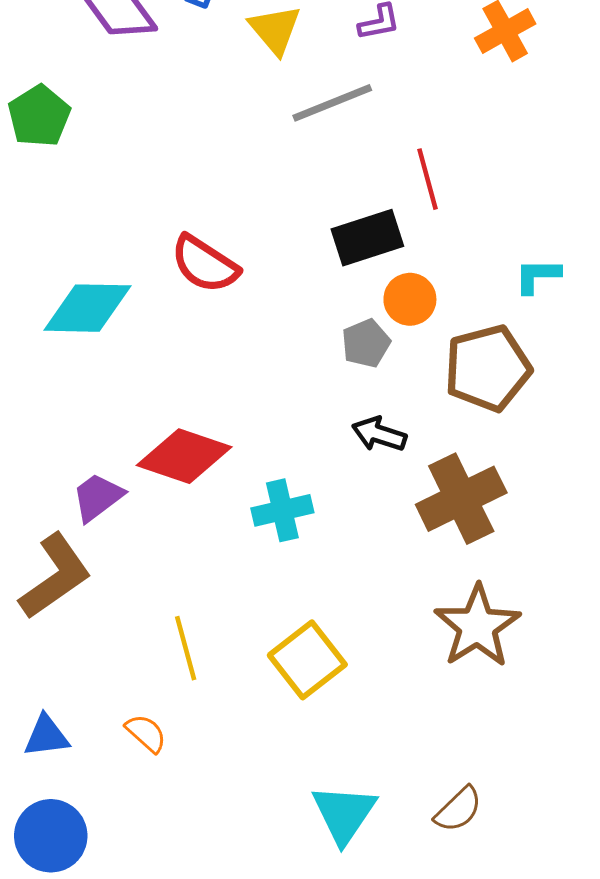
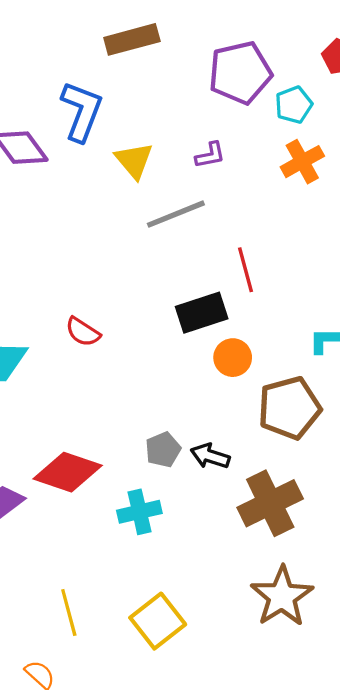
red semicircle: (205, 264) -> (83, 332), size x0.7
gray pentagon: (366, 343) -> (163, 450), moved

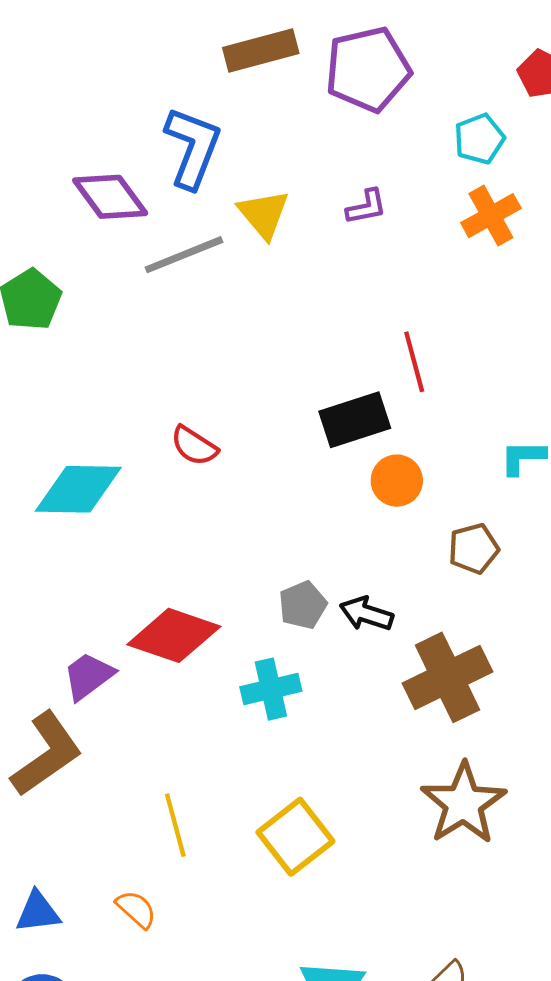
purple pentagon: (240, 73) -> (368, 69), moved
gray line: (176, 214) -> (184, 255), moved
brown pentagon: (289, 408) -> (474, 549), size x0.6

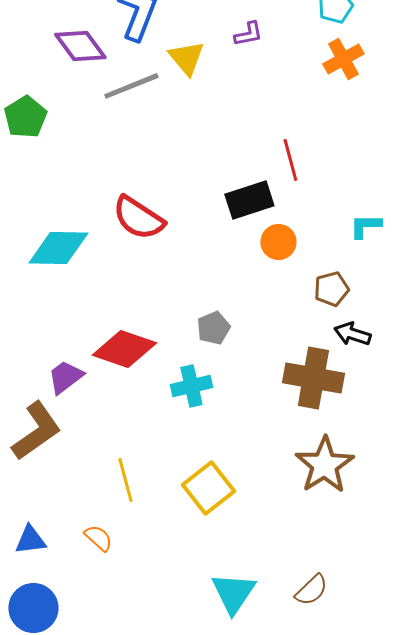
purple L-shape: (366, 207) -> (248, 34), moved
red semicircle: (194, 446) -> (138, 218), size x1.6
black arrow: (366, 614) -> (352, 334), moved
brown cross: (447, 677) -> (313, 378), turned 36

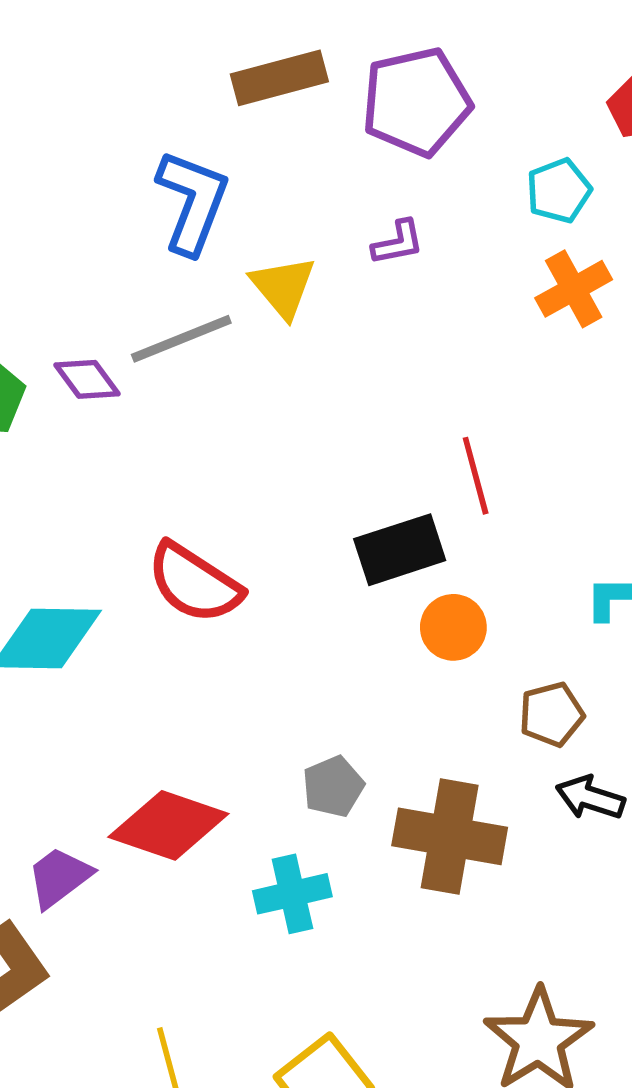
purple diamond: (80, 46) -> (87, 379), moved, size x0.7
brown cross: (313, 378) -> (450, 836), moved

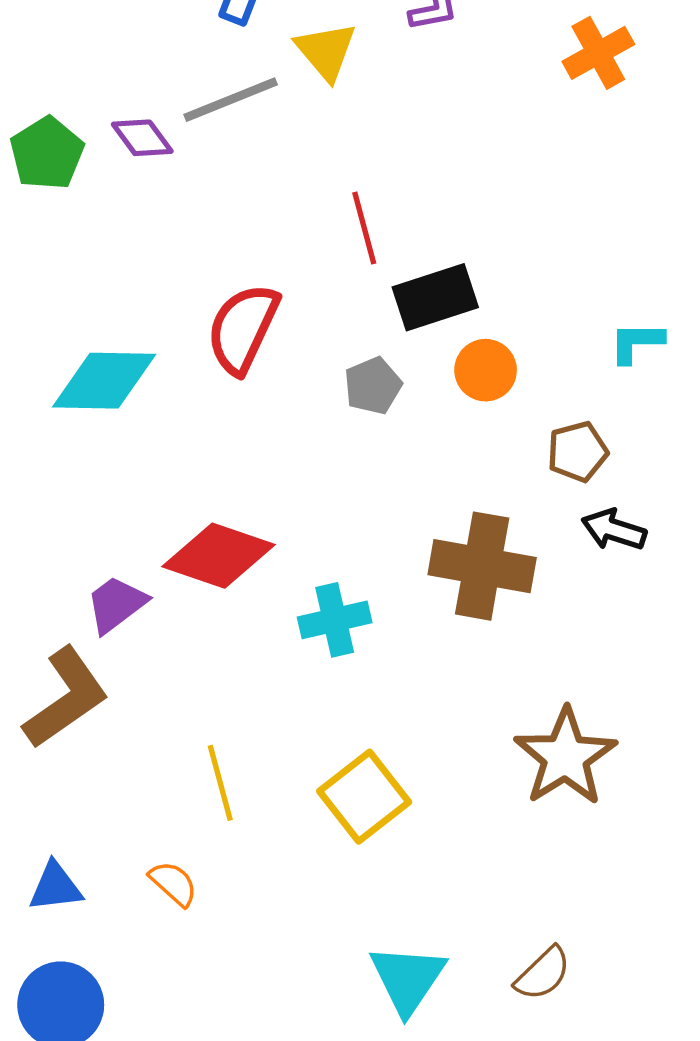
red line: (476, 476) -> (364, 228), moved
red semicircle: (194, 583) -> (243, 329), turned 82
gray pentagon: (333, 787) -> (373, 386), moved

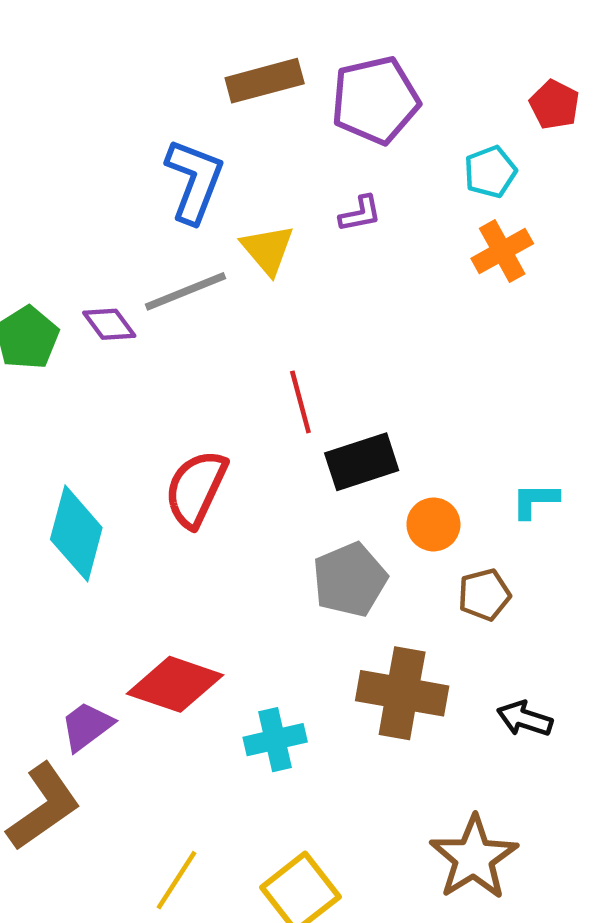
orange circle: (486, 370) -> (433, 524), moved
cyan diamond: (104, 381) -> (76, 533), turned -76
gray pentagon: (373, 386) -> (350, 580), moved, size x1.5
black arrow: (614, 530) -> (525, 719), moved
yellow line: (220, 783) -> (176, 880), turned 48

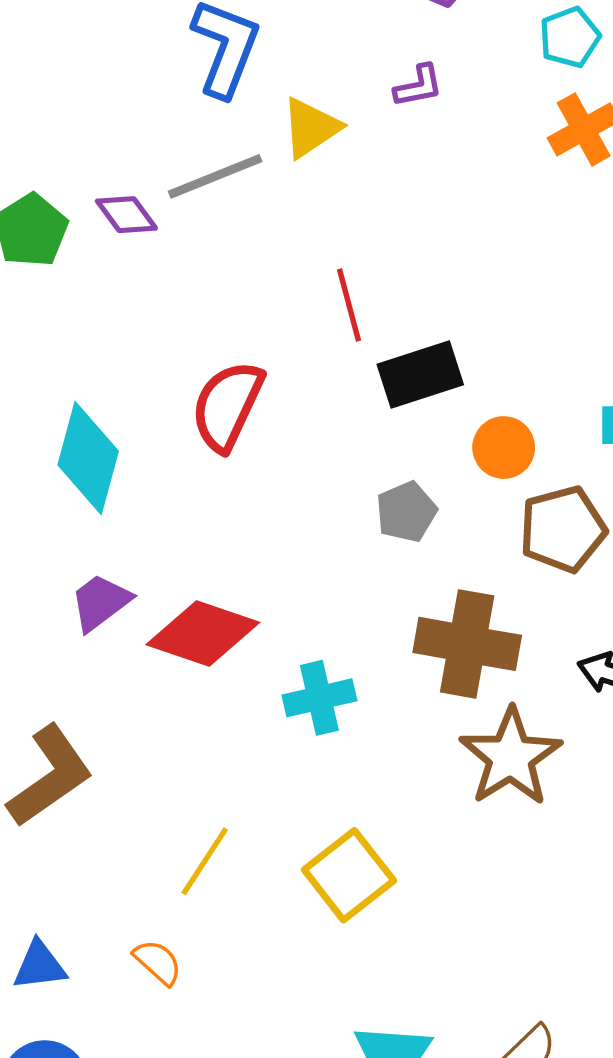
yellow triangle: (268, 250) -> (311, 128), turned 36
gray pentagon: (350, 580) -> (406, 512), size x0.7
brown pentagon: (484, 595) -> (563, 529), size x1.4
purple trapezoid: (87, 726) -> (100, 602), moved
brown star: (474, 858) -> (511, 757), moved

